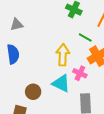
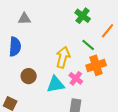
cyan triangle: (61, 83) -> (56, 84), turned -48
brown circle: (33, 92) -> (29, 76), moved

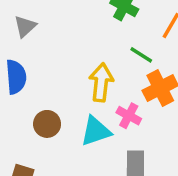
gray triangle: (24, 19) -> (25, 26), turned -32

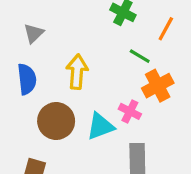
yellow arrow: (101, 82) -> (77, 72), moved
brown circle: (47, 124) -> (56, 121), size x1.5

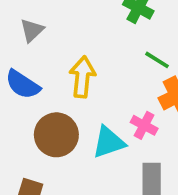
blue semicircle: (27, 79) -> (23, 84), turned 128

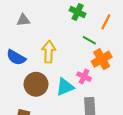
gray triangle: (32, 30) -> (23, 20), moved, turned 40

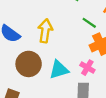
pink cross: (84, 77) -> (87, 68), moved

